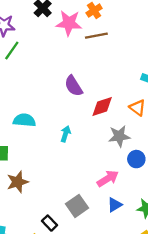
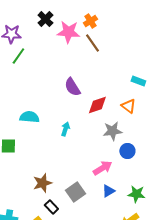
brown line: (96, 36) -> (92, 43), turned 66
brown star: (18, 182) -> (42, 183), moved

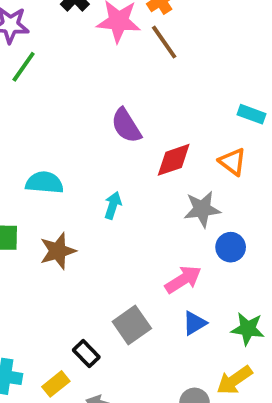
brown star: (42, 183) -> (58, 251), moved

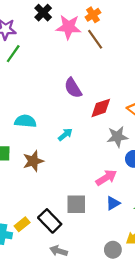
cyan arrow: (113, 205) -> (65, 134), turned 32
gray square: (132, 325) -> (76, 204), turned 35
black rectangle: (86, 354) -> (50, 221), size x1.5
yellow rectangle: (56, 384) -> (22, 224), moved

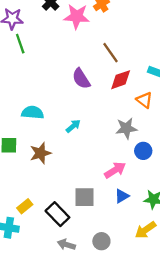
brown line: (95, 39) -> (110, 53), moved
green line: (13, 54) -> (20, 44), turned -54
red diamond: (101, 108) -> (121, 80), moved
yellow rectangle: (22, 224) -> (25, 206), moved
gray circle: (113, 250) -> (101, 241), moved

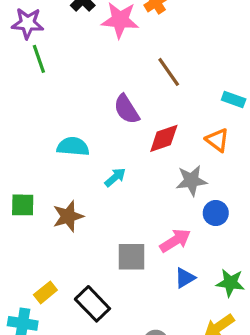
red diamond: (121, 80) -> (164, 138), moved
cyan semicircle: (33, 112) -> (73, 147), moved
gray square: (85, 197) -> (131, 257), moved

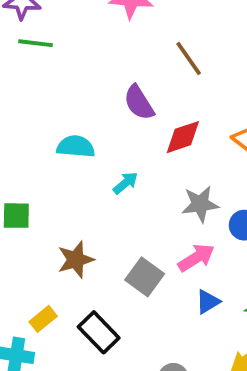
green line: (39, 59) -> (35, 43), turned -64
gray star: (191, 181) -> (200, 204), moved
brown star: (68, 216) -> (76, 260), moved
gray square: (131, 257) -> (145, 277), turned 36

